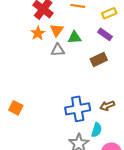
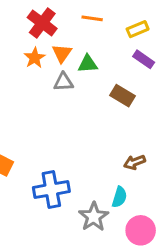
purple rectangle: (105, 34) -> (144, 59), moved
brown rectangle: (99, 60) -> (122, 96), turned 56
blue cross: (78, 109) -> (51, 189), moved

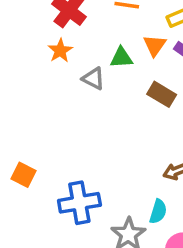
orange triangle: (62, 53) -> (155, 45), moved
gray triangle: (63, 82) -> (93, 79), turned 30

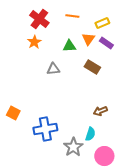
gray triangle: (93, 79) -> (53, 69), moved, turned -32

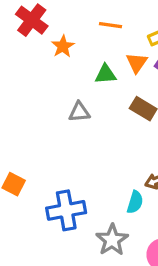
red cross: (39, 19) -> (32, 20), moved
orange star: (34, 42) -> (63, 46), moved
cyan semicircle: (90, 134) -> (135, 202), moved

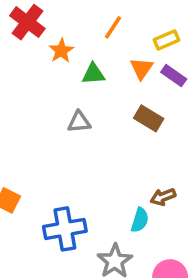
orange line: (110, 25) -> (113, 27), turned -65
green triangle: (106, 74) -> (93, 74), moved

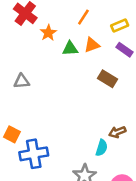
orange triangle: (142, 68) -> (92, 45), moved, turned 35
gray triangle: (79, 122) -> (22, 81), moved
blue cross: (65, 229) -> (34, 154), moved

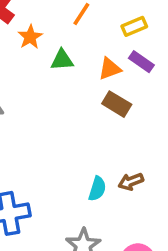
orange triangle: (92, 45) -> (110, 69), moved
cyan semicircle: (102, 148) -> (97, 189), moved

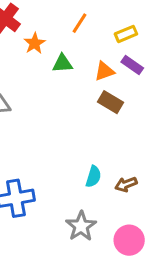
brown arrow: (131, 182) -> (126, 184), moved

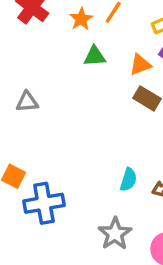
orange star: (35, 43) -> (81, 19), moved

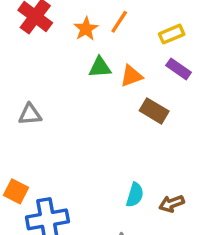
orange triangle: (140, 65) -> (131, 76), moved

